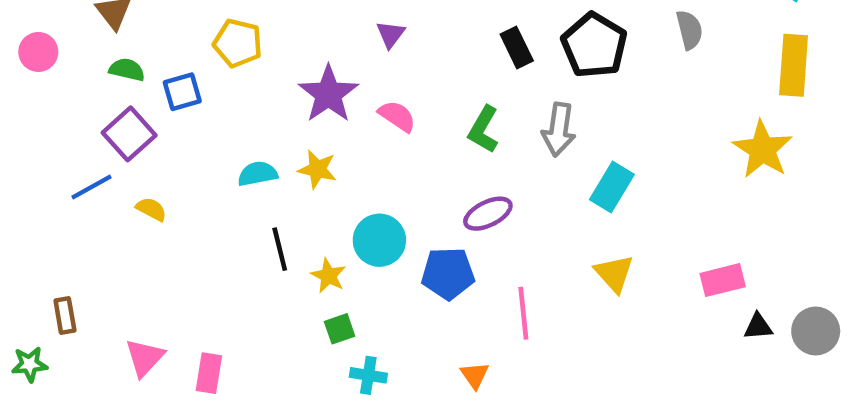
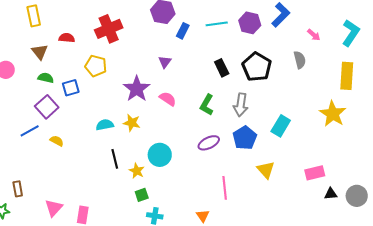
cyan rectangle: (612, 187) -> (281, 126), moved
blue pentagon: (448, 273) -> (245, 138), moved, turned -30

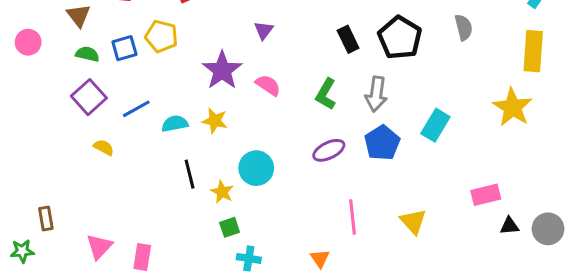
blue square: (71, 88) -> (124, 48), moved
blue line: (30, 131) -> (136, 109), moved
yellow triangle: (266, 170) -> (413, 221), moved

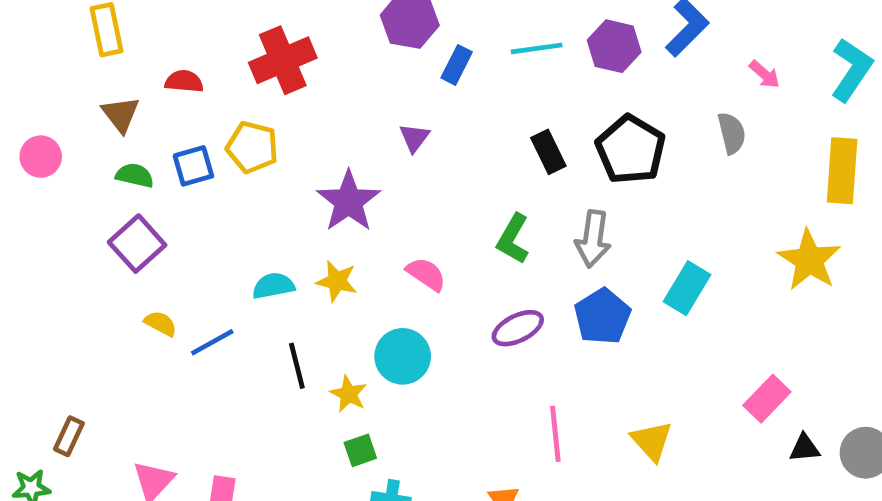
pink semicircle: (268, 85) -> (426, 274), moved
blue line: (136, 109) -> (212, 342), moved
pink rectangle: (486, 195) -> (767, 399), turned -32
brown rectangle: (46, 218) -> (69, 436), turned 35

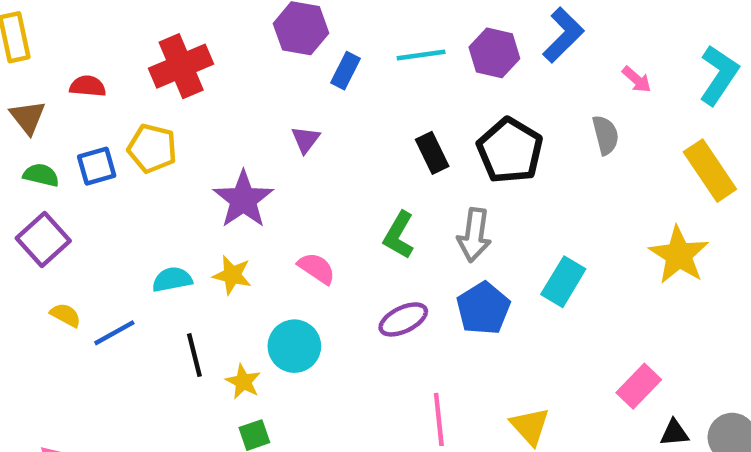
yellow rectangle: (842, 171) -> (710, 171), turned -38

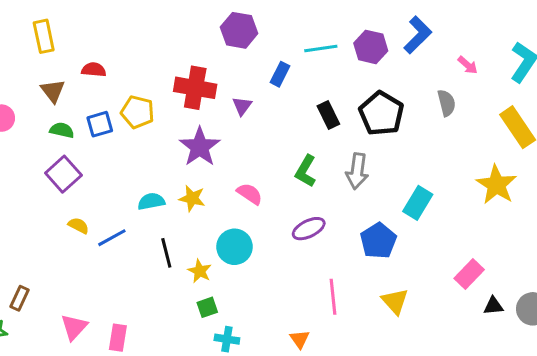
red cross: (181, 66) -> (195, 88), moved, turned 33
blue rectangle: (345, 71) -> (280, 74), moved
blue pentagon: (483, 308) -> (378, 241), moved

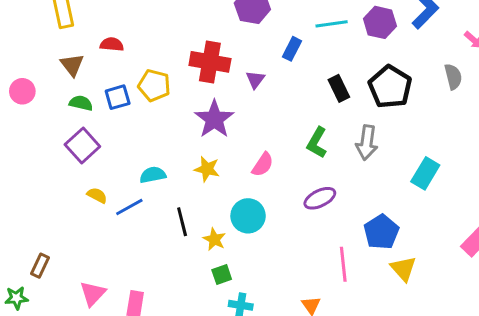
pink semicircle: (250, 194) -> (263, 165), turned 90
cyan semicircle: (151, 201) -> (153, 175), moved
blue pentagon: (378, 241) -> (381, 232), moved

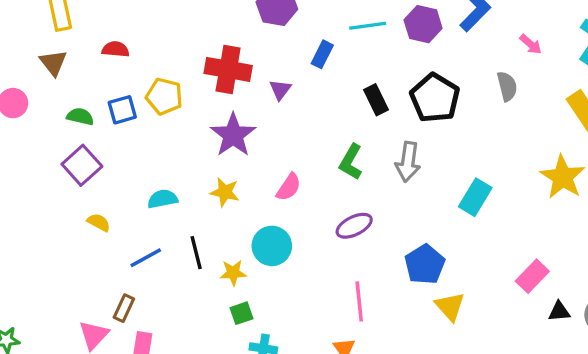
brown triangle: (72, 65) -> (53, 63), moved
blue line: (129, 207) -> (146, 258), moved
yellow star: (214, 239) -> (233, 273), turned -30
pink line: (343, 264) -> (359, 301), moved
brown rectangle: (40, 266) -> (124, 308), moved

